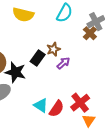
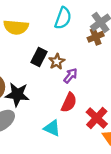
brown cross: (90, 33) -> (96, 37), turned 32
black rectangle: (38, 58) -> (39, 57), moved
red semicircle: (57, 109) -> (69, 102), moved

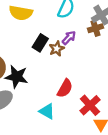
purple arrow: (71, 76) -> (69, 38), moved

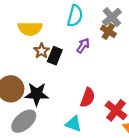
brown cross: (96, 28) -> (108, 31), turned -32
brown star: (57, 49) -> (41, 51), moved

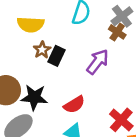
purple arrow: (83, 46) -> (98, 62), moved, size x1.5
red semicircle: (88, 98) -> (74, 105), moved, turned 36

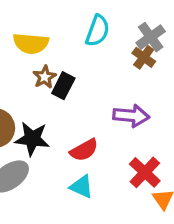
purple arrow: (98, 62) -> (131, 116), moved, turned 56

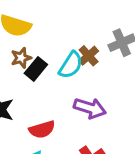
cyan semicircle: (98, 31) -> (71, 65), moved
brown cross: (144, 57) -> (89, 56), moved

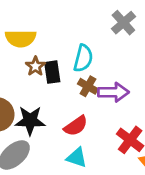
brown cross: (89, 56) -> (88, 86), moved
black rectangle: (36, 69) -> (52, 72), turned -30

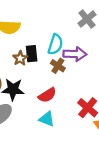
brown star: (35, 66) -> (20, 58), moved
purple arrow: (113, 92) -> (75, 54), moved

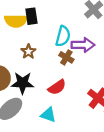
black rectangle: (32, 54) -> (31, 16), moved
cyan triangle: (47, 119) -> (48, 115), moved

